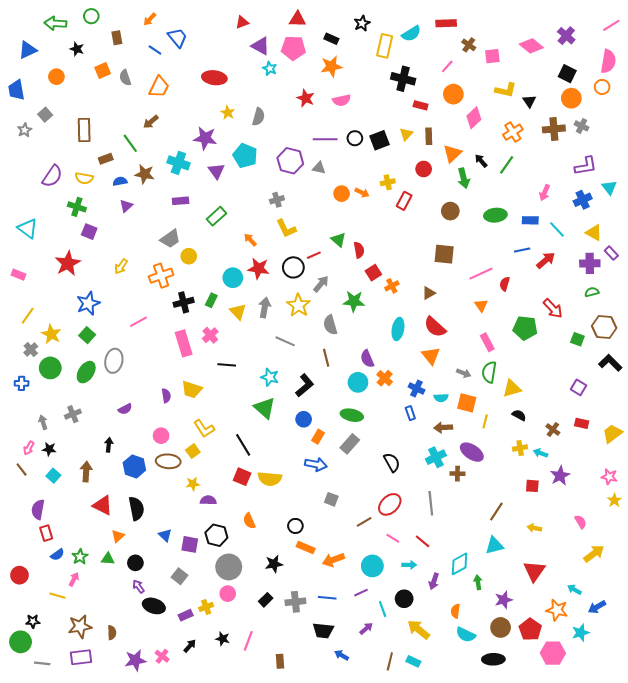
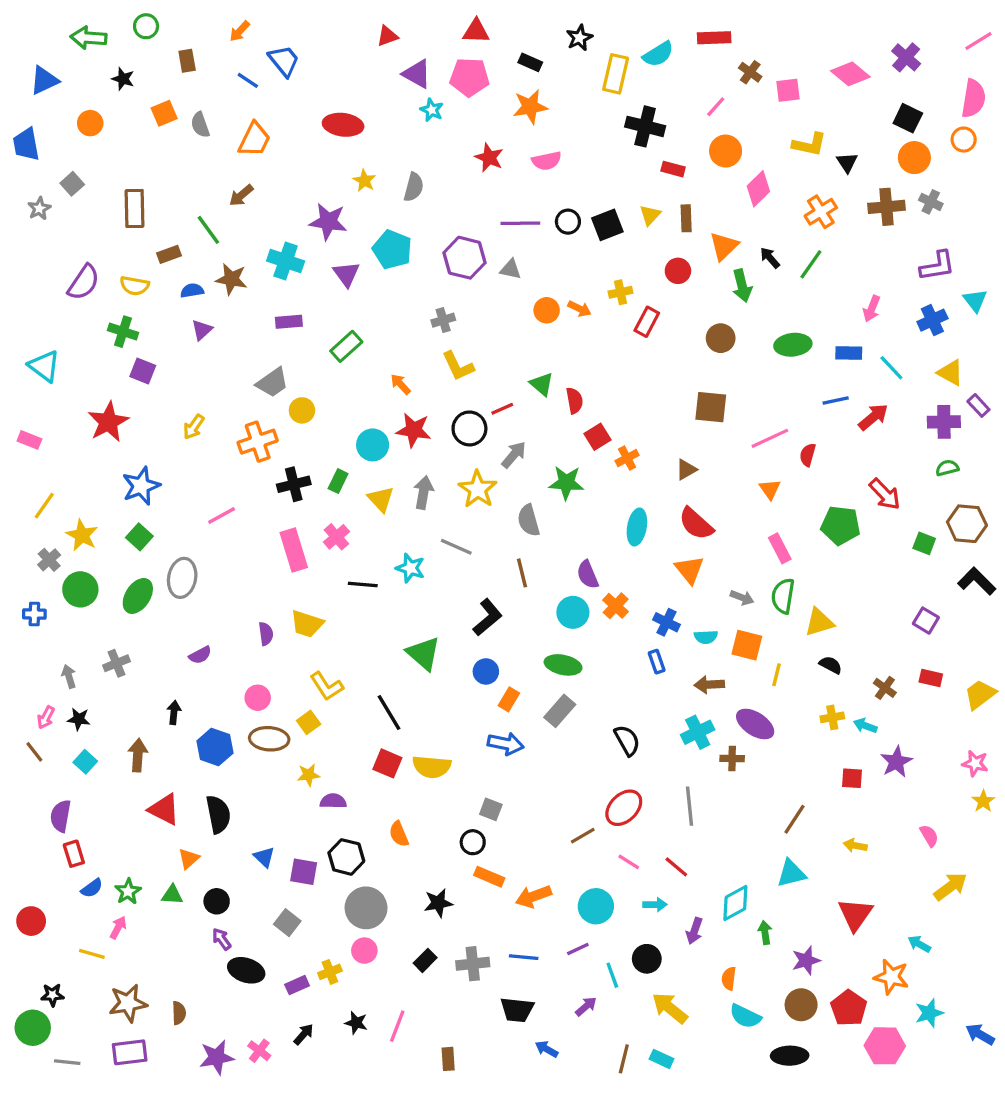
cyan star: (270, 377) -> (410, 568), moved
gray square: (331, 499) -> (491, 809), moved
blue arrow: (597, 607) -> (980, 1034), moved, turned 60

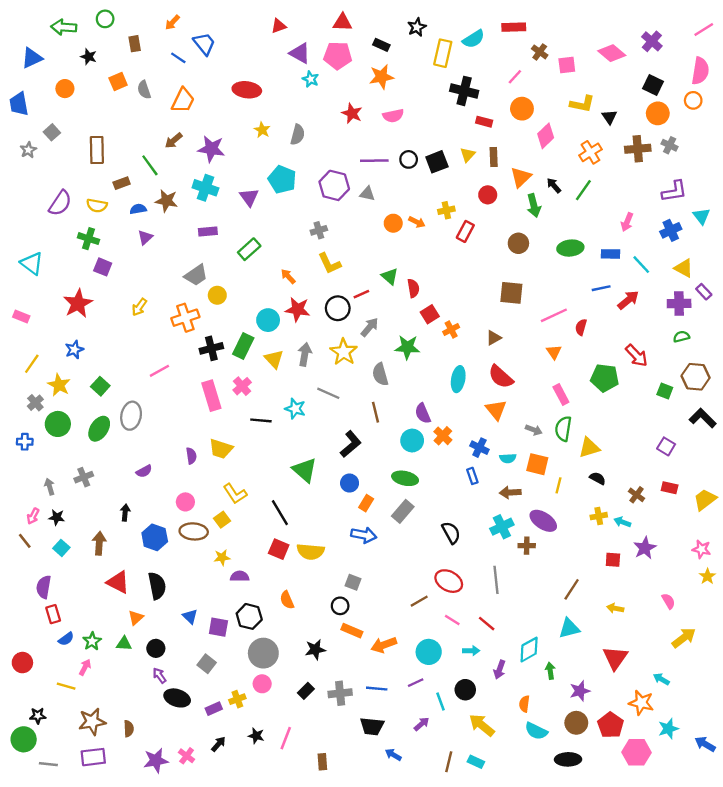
purple star: (328, 222) -> (211, 149), moved
green rectangle: (338, 481) -> (243, 346), size x1.5
blue star: (141, 486) -> (74, 350), moved, size x0.7
red ellipse: (624, 808) -> (449, 581), turned 72

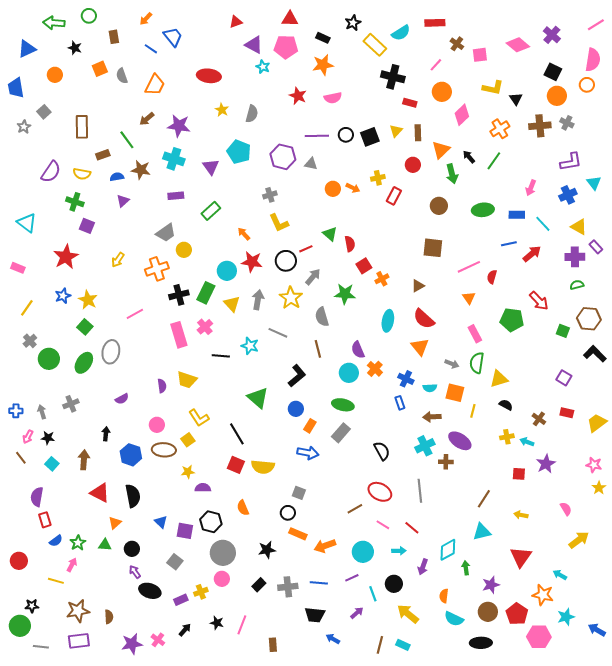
yellow rectangle: (443, 53) -> (375, 45), turned -60
yellow star: (59, 385) -> (88, 300), moved
blue cross: (25, 442) -> (16, 411), moved

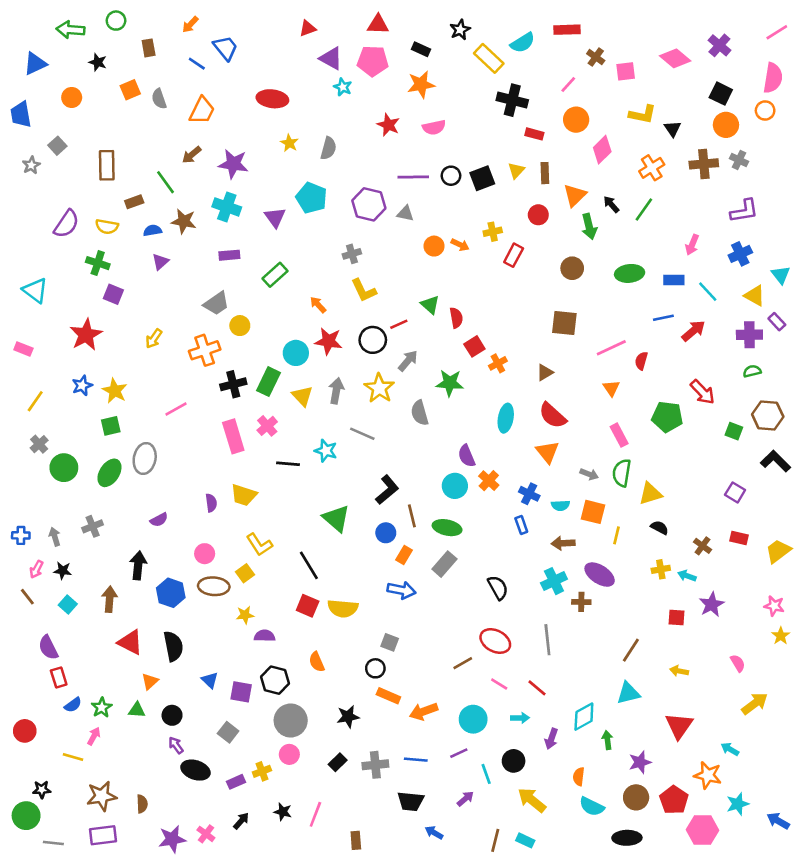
cyan triangle: (594, 183) -> (781, 275), moved
green square: (85, 327) -> (111, 426), turned 35
brown line: (318, 349) -> (412, 516), moved
black arrow: (106, 434) -> (138, 565), size x1.5
purple semicircle: (37, 497) -> (48, 648), turned -36

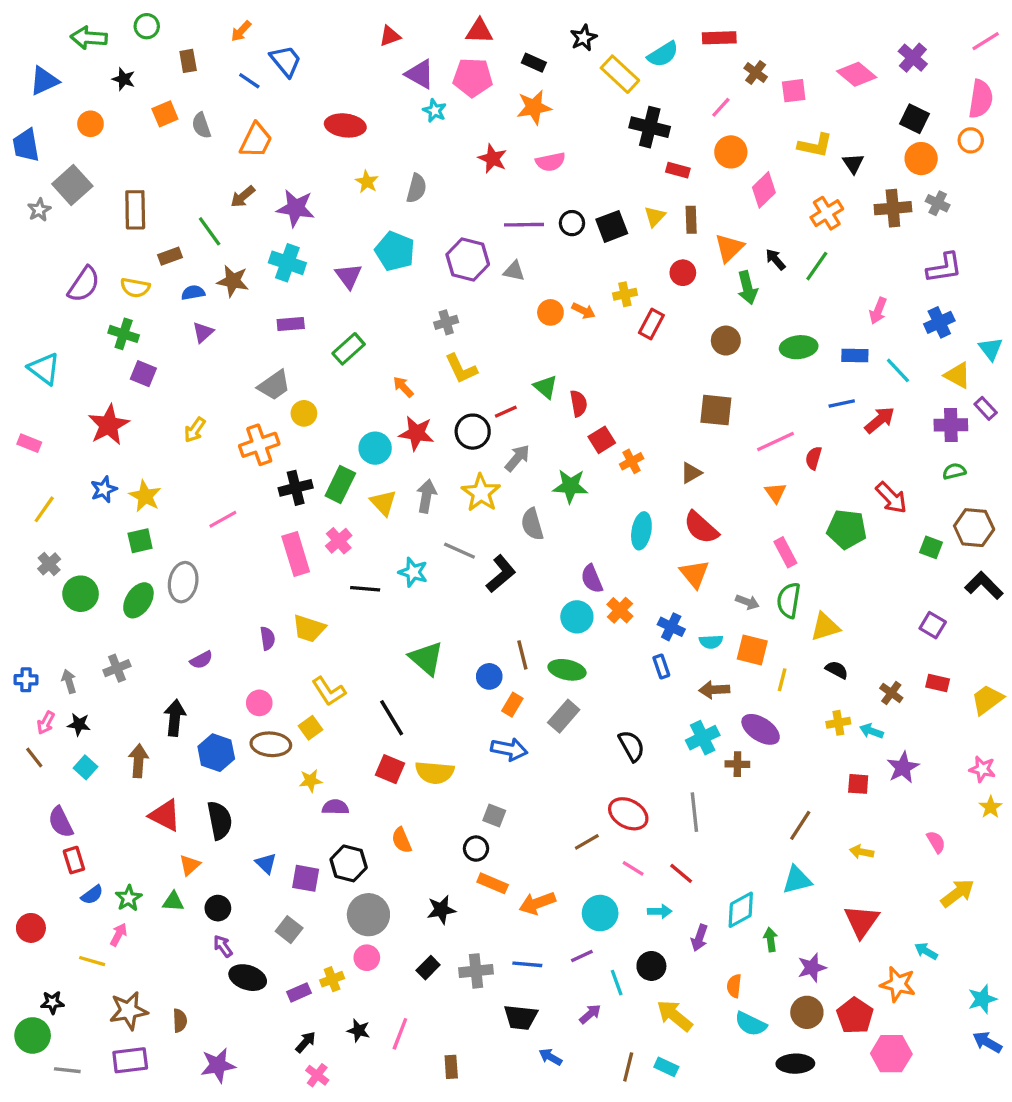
gray square: (57, 146) -> (72, 185), size x1.6
black L-shape: (387, 490) -> (501, 574), moved
cyan star: (738, 804) -> (982, 999), moved
pink cross: (206, 834) -> (317, 1075), moved

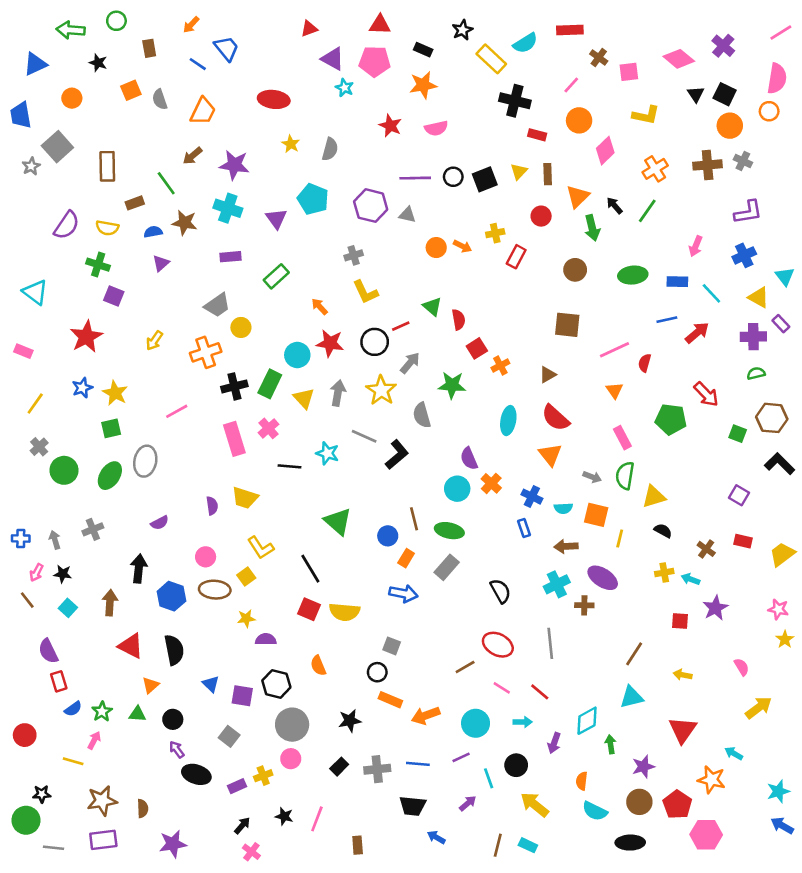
black triangle: (853, 164) -> (696, 94), moved

